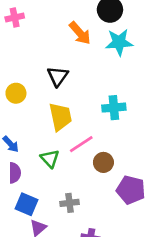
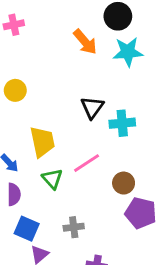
black triangle: (58, 76) -> (92, 107), moved
yellow circle: (16, 93) -> (15, 90), moved
yellow trapezoid: (60, 117) -> (42, 142), moved
brown circle: (103, 162) -> (124, 183), moved

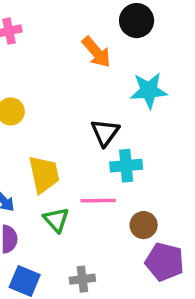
cyan star: (128, 52) -> (149, 90), moved
cyan cross: (122, 123) -> (126, 166), moved
pink line: (87, 163) -> (98, 201), turned 32

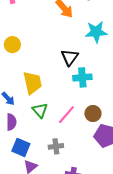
pink line: (98, 201) -> (66, 115), moved, turned -48

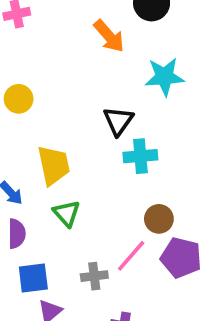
pink line: (66, 115) -> (131, 256), moved
blue square: (21, 147) -> (33, 278), turned -30

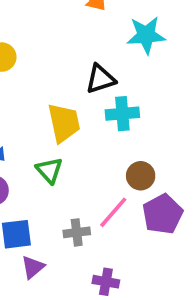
black triangle: (118, 121) -> (100, 79), turned 36
yellow trapezoid: (54, 165) -> (64, 123), moved
purple pentagon: (181, 258) -> (163, 214), turned 30

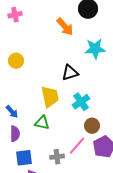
cyan cross: (122, 114) -> (81, 102), moved, turned -30
green triangle: (49, 170) -> (42, 123), turned -35

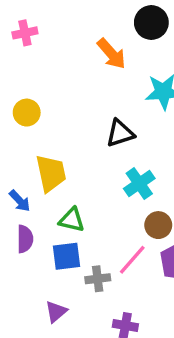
yellow trapezoid: (50, 97) -> (51, 173), moved
blue square: (24, 158) -> (66, 256), moved

